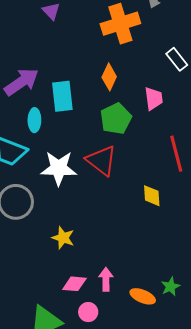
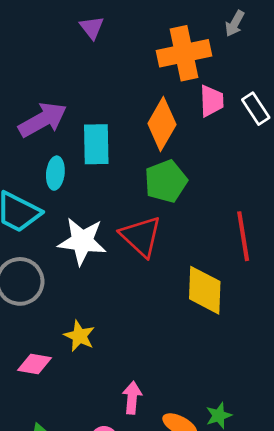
orange diamond: (109, 77) -> (162, 124), size x1.4
pink trapezoid: (154, 99) -> (212, 101), moved
yellow diamond: (152, 196) -> (205, 290), size x1.6
pink diamond: (74, 284) -> (34, 364), moved

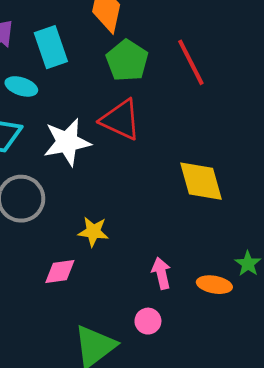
cyan ellipse: (55, 173) -> (21, 86), turned -60
red line: (243, 236) -> (191, 62), moved
yellow diamond: (205, 290) -> (201, 181), moved

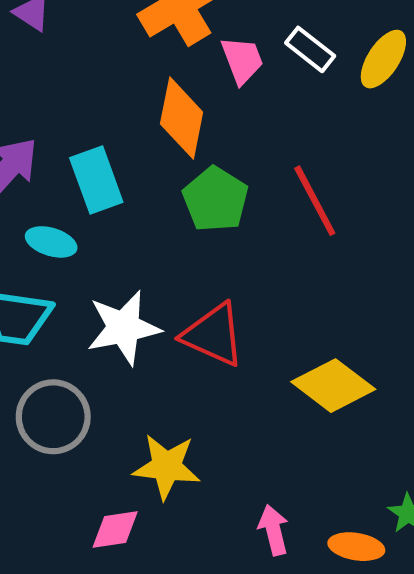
red triangle: (121, 120) -> (213, 335), moved
yellow diamond: (201, 181) -> (333, 386), turned -36
yellow star: (93, 232) -> (167, 467), size x1.4

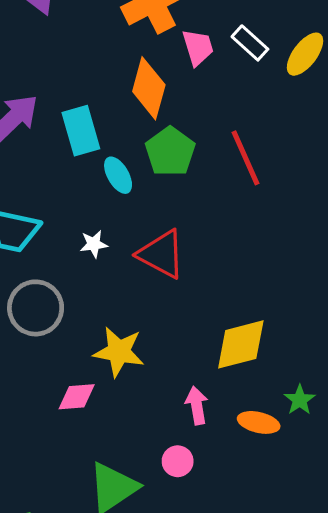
cyan ellipse: (51, 242) -> (118, 175), moved, turned 39
white star: (124, 328) -> (94, 244), size x0.5
yellow diamond: (333, 386) -> (241, 344), moved, turned -56

